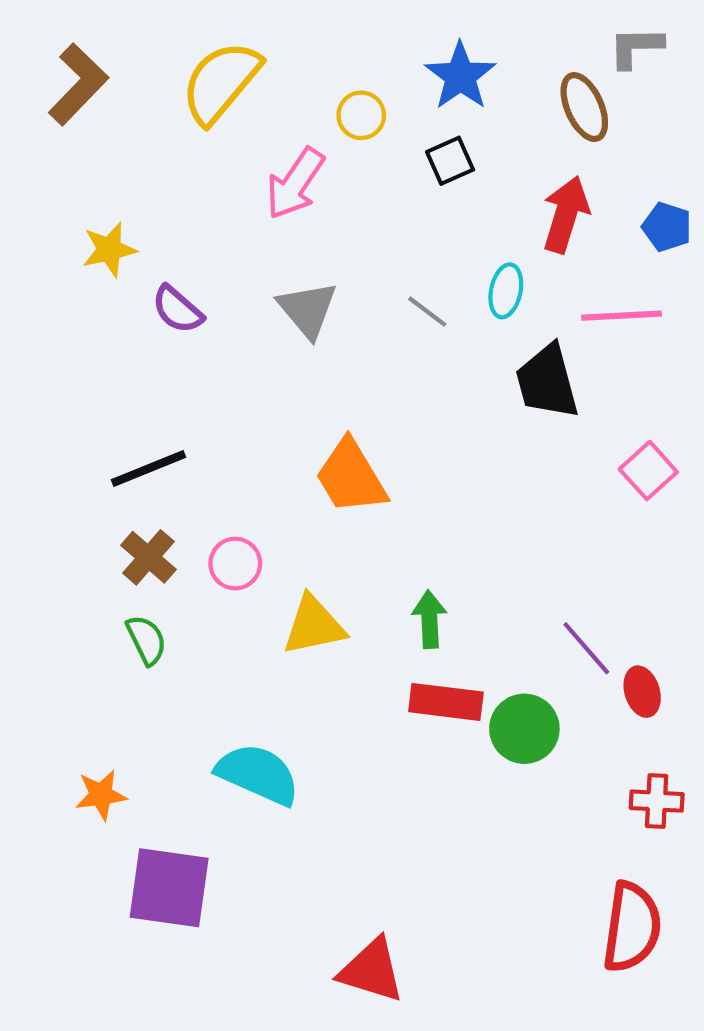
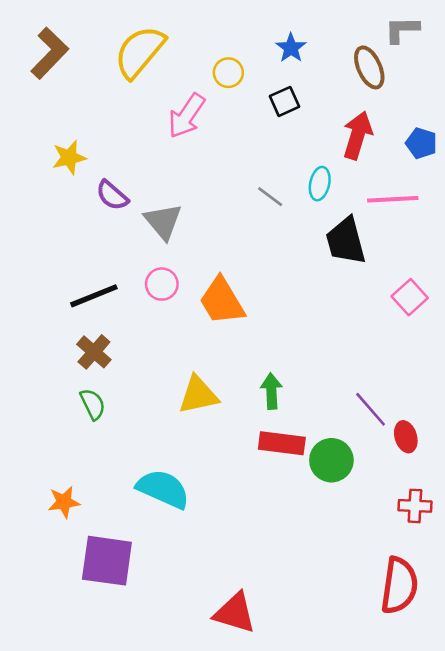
blue star: (460, 76) -> (291, 48), size x0.7
gray triangle: (308, 309) -> (163, 221), moved
pink circle: (235, 564) -> (162, 284), moved

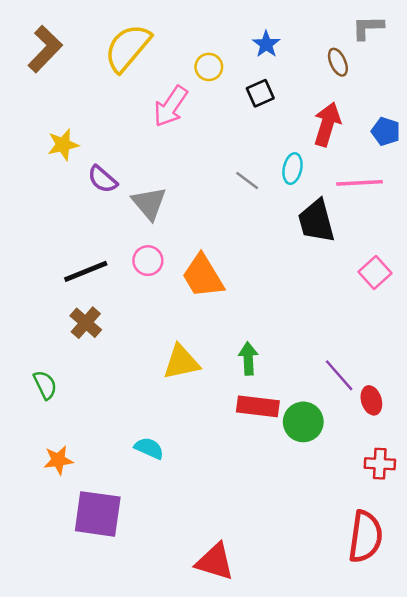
brown ellipse: (369, 67) -> (338, 62), size x0.7
green semicircle: (93, 404) -> (45, 385), moved
cyan semicircle: (163, 489) -> (149, 448), size x0.6

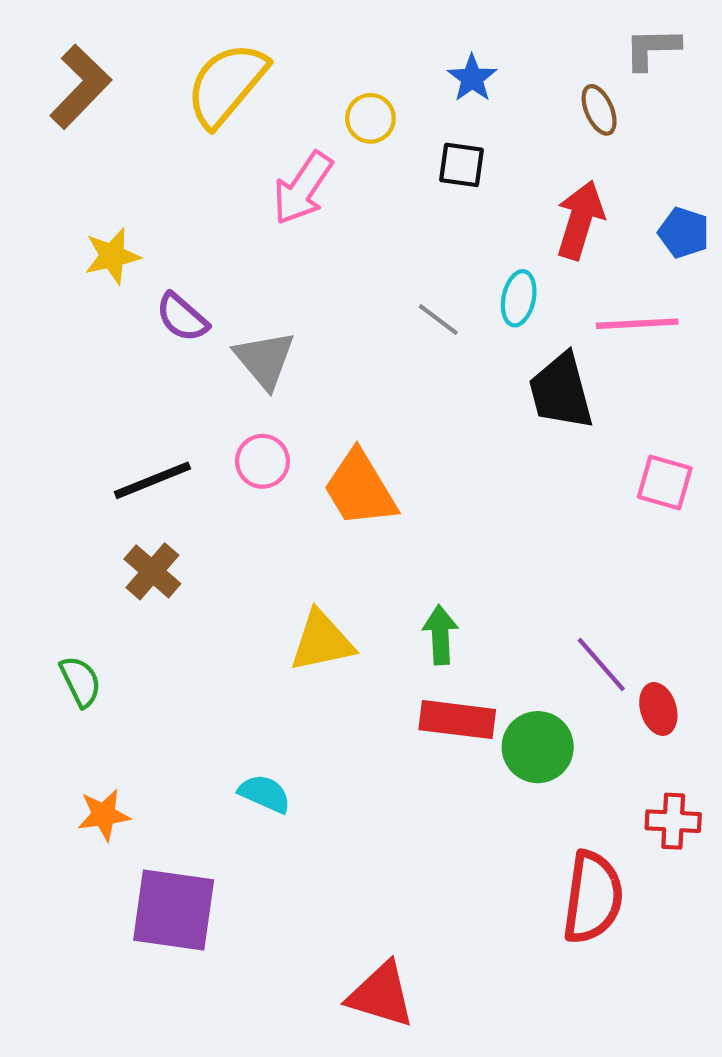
black square: (260, 93) -> (461, 165), turned 32
pink square: (375, 273) -> (665, 482), turned -32
red semicircle: (365, 537) -> (593, 897), moved

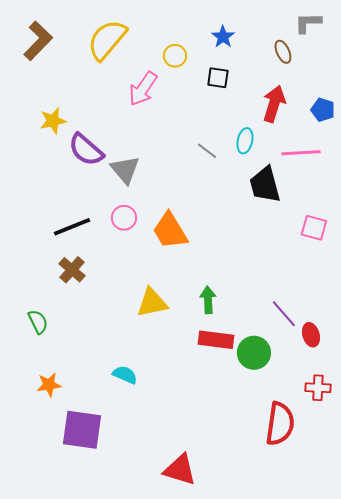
purple semicircle: (182, 317) -> (86, 150), size x1.4

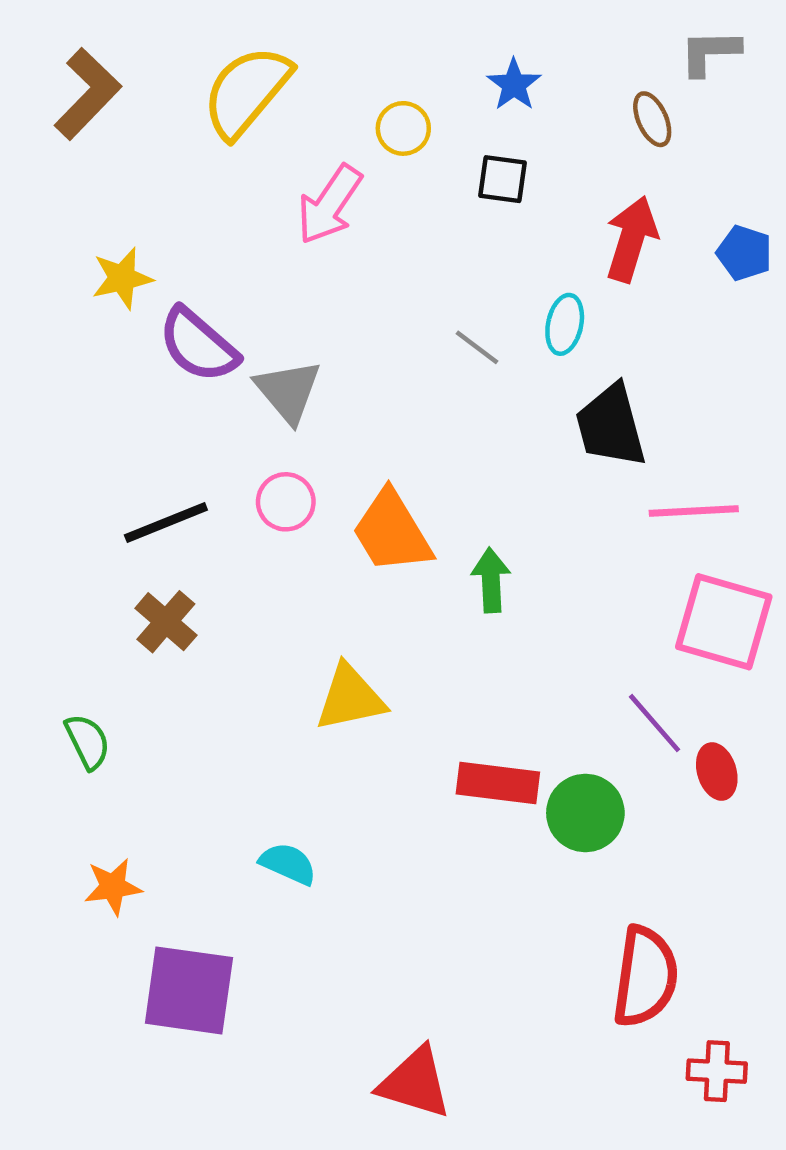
pink line: (301, 153) -> (694, 511), moved
pink square: (314, 228) -> (724, 622), moved, size x1.6
green arrow: (208, 300) -> (491, 580), moved
red cross: (318, 388) -> (717, 1071), moved

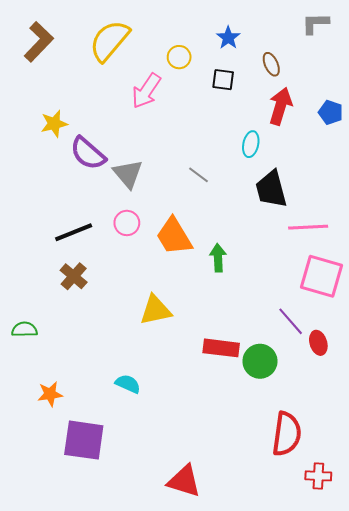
brown ellipse: (652, 119) -> (271, 64), moved
gray line: (477, 347) -> (199, 175), moved
green semicircle: (88, 742) -> (24, 329), moved, turned -65

